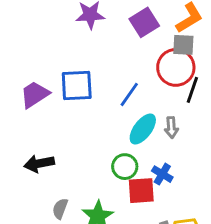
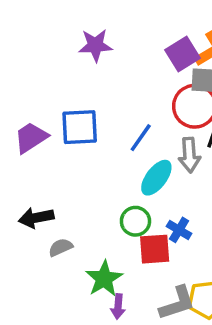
purple square: (144, 22) -> (182, 54), moved
gray arrow: (171, 128) -> (189, 155), moved, size x1.4
gray semicircle: (60, 209) -> (61, 247), moved, turned 45

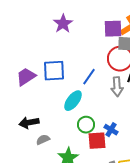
purple star: (95, 45) -> (63, 24), turned -30
purple square: (182, 54) -> (113, 29), turned 30
cyan ellipse: (156, 178) -> (73, 101), moved

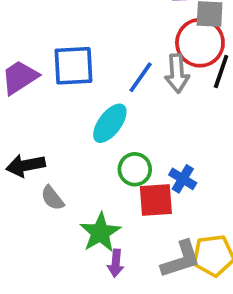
gray arrow: (117, 87) -> (177, 73), moved
gray semicircle: (43, 140) -> (52, 198), turned -104

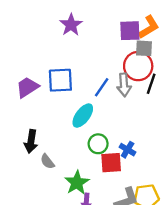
black arrow: (26, 165) -> (31, 141), turned -70

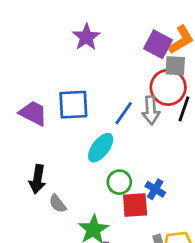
purple square: (130, 31) -> (158, 44), turned 30
purple trapezoid: (27, 87) -> (33, 113), turned 60

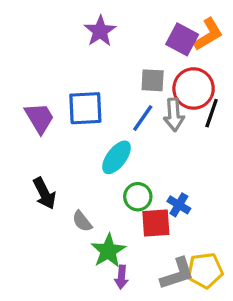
gray square: (175, 66) -> (153, 80), moved
purple trapezoid: (33, 113) -> (39, 118), turned 32
black arrow: (37, 179) -> (44, 193), turned -36
gray semicircle: (58, 204) -> (82, 221), moved

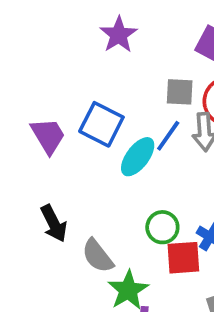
blue square: (85, 108) -> (101, 124), turned 30
cyan ellipse: (117, 157) -> (138, 157), moved
gray semicircle: (82, 221) -> (98, 256), size x1.4

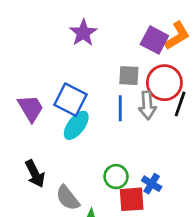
blue line: (168, 136) -> (120, 108), turned -35
cyan ellipse: (138, 157) -> (76, 125), moved

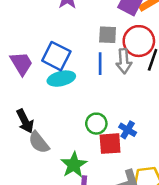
cyan ellipse: (76, 125) -> (61, 79), turned 40
gray semicircle: (68, 198) -> (39, 142), moved

